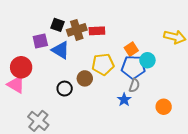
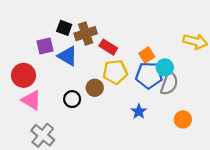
red rectangle: (97, 31) -> (108, 47), moved, turned 35
pink triangle: (16, 84) -> (31, 100), moved
gray semicircle: (134, 85) -> (169, 83), moved, size x1.5

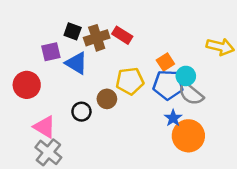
red rectangle: (108, 47) -> (122, 35), moved
gray semicircle: (169, 83) -> (191, 94), turned 110
pink triangle: (31, 100) -> (45, 127), moved
blue star: (139, 112) -> (173, 118), moved
orange circle: (183, 119) -> (188, 136), moved, size x1.6

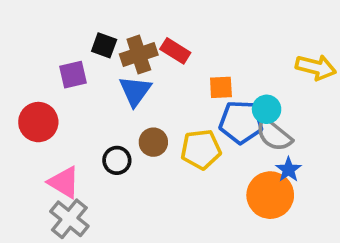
orange square: (165, 62) -> (221, 87), moved, turned 30
blue triangle: (76, 63) -> (135, 91), moved, turned 35
yellow pentagon: (130, 81) -> (201, 149), moved
blue star: (173, 118) -> (288, 170), moved

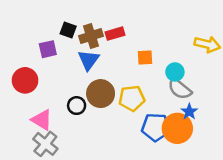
red rectangle: (175, 51) -> (115, 34), turned -48
blue pentagon: (241, 122) -> (156, 127), moved
brown circle: (153, 142) -> (101, 94), size x1.5

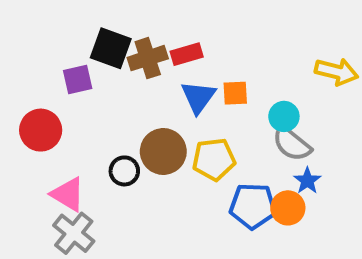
black square: (68, 30) -> (111, 48), size x1.5
blue triangle: (89, 60) -> (198, 97), moved
orange circle: (177, 128) -> (288, 208), size x0.7

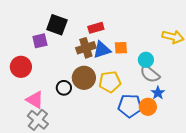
brown cross: (148, 58) -> (86, 48), moved
blue triangle: (198, 97) -> (102, 50), turned 36

